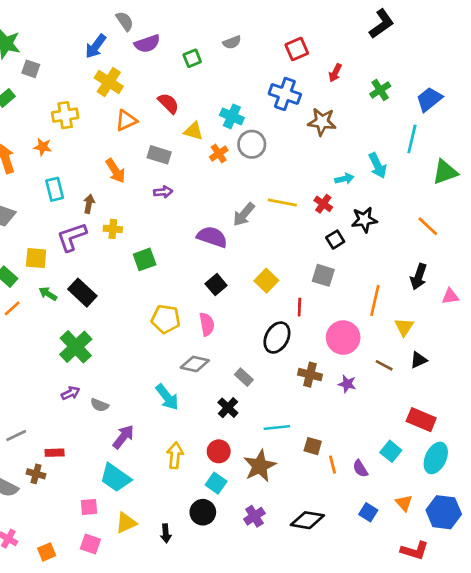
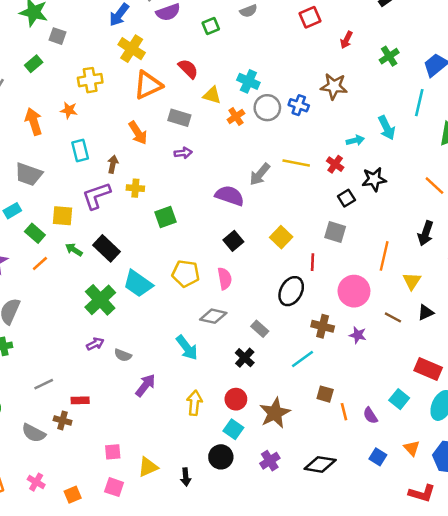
blue cross: (285, 94) -> (299, 105), moved, size x0.7
orange triangle: (126, 120) -> (148, 85), size x1.4
cyan line: (277, 428) -> (302, 359), moved, turned -30
cyan trapezoid: (115, 478) -> (138, 284), moved

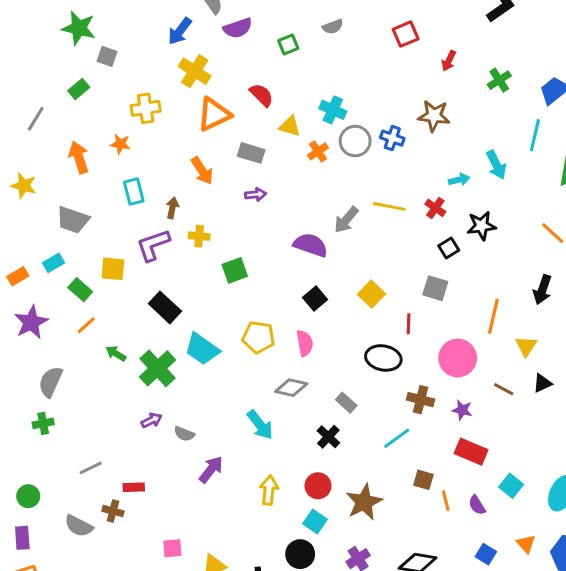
green arrow: (74, 250) -> (116, 354), moved
black ellipse: (291, 291) -> (383, 358), turned 72
red rectangle: (428, 369) -> (471, 452), moved

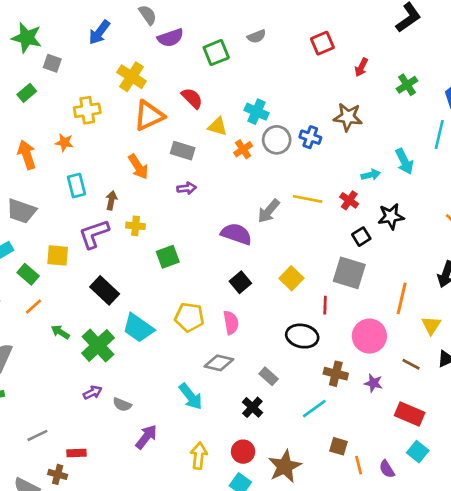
blue arrow: (180, 31) -> (99, 32), moved
green square: (288, 44) -> (216, 53), size x1.4
gray square: (435, 288) -> (349, 273), size x1.4
red rectangle: (471, 452) -> (410, 414), moved

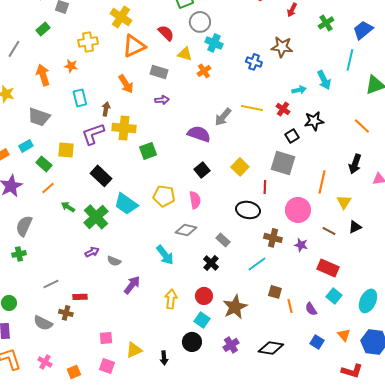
gray circle: (277, 140) -> (200, 22), moved
yellow cross: (136, 226) -> (124, 128), size x1.6

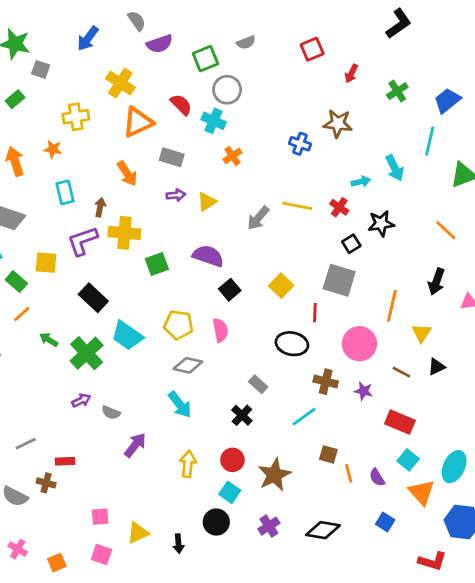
cyan cross: (214, 43) -> (214, 121), moved
yellow triangle: (185, 54) -> (207, 202), moved, turned -49
purple semicircle: (199, 134) -> (208, 256), moved
gray diamond: (186, 230) -> (188, 365), moved
orange triangle: (344, 335) -> (422, 492), moved, size x1.5

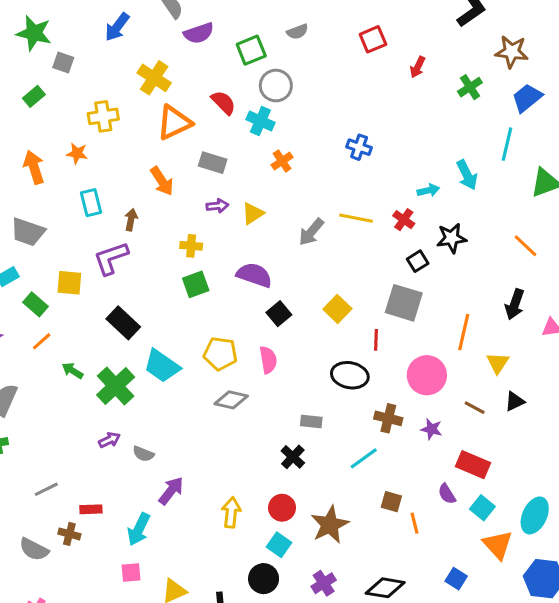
brown star: (338, 124) -> (512, 52), moved
yellow cross: (124, 233) -> (191, 246), moved, size x0.6
gray rectangle: (258, 384) -> (311, 421), turned -36
cyan arrow: (180, 404) -> (139, 529), moved, turned 64
purple semicircle: (377, 477) -> (447, 494), moved

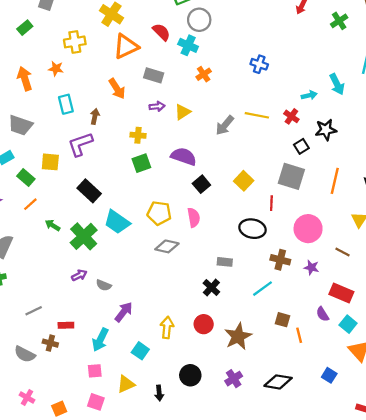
orange line: (464, 332) -> (335, 181), moved
cyan square: (279, 545) -> (140, 351), moved

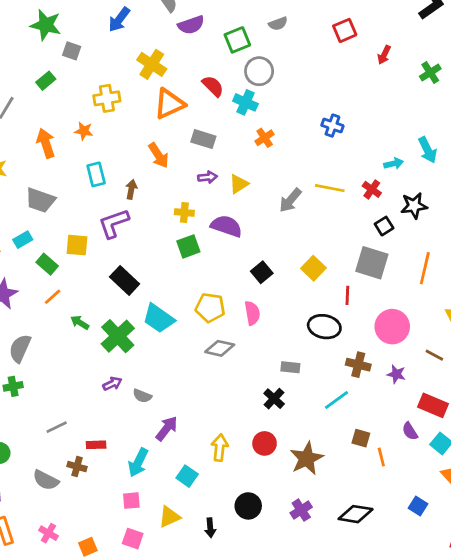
purple semicircle: (184, 156) -> (226, 226), moved

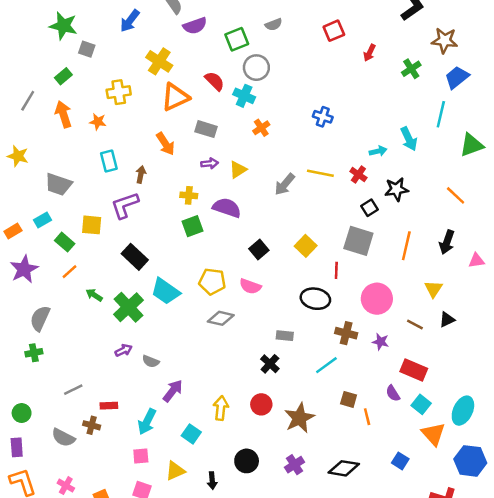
orange arrow: (46, 143) -> (63, 114), moved
pink semicircle: (252, 313) -> (250, 286), turned 120

